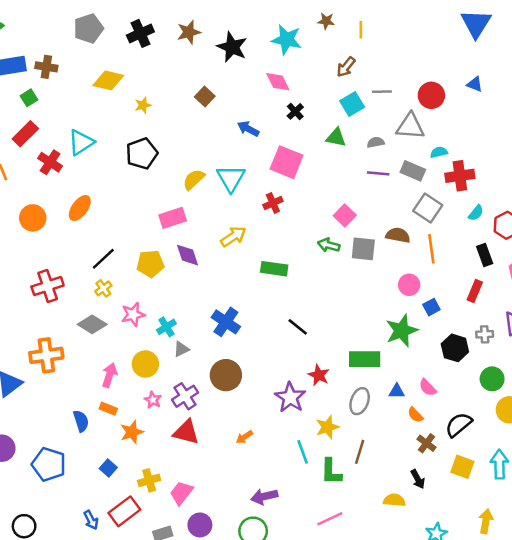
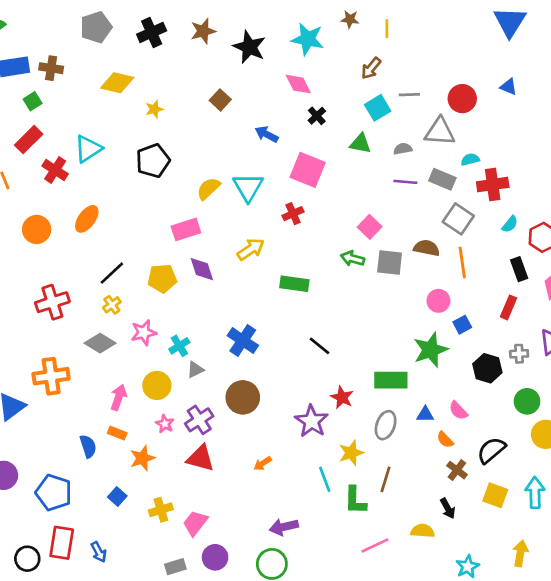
red rectangle: (124, 511) -> (62, 543), moved, turned -44
pink line: (330, 519) -> (375, 545), moved

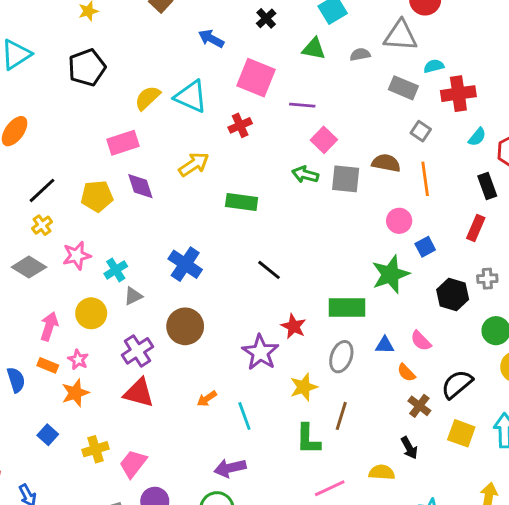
purple line: (405, 182) -> (302, 105), moved
cyan triangle: (248, 187) -> (191, 96), turned -36
gray square: (458, 219) -> (421, 131), size x0.6
pink star: (165, 424) -> (78, 360), moved
cyan line: (325, 479) -> (244, 416), moved

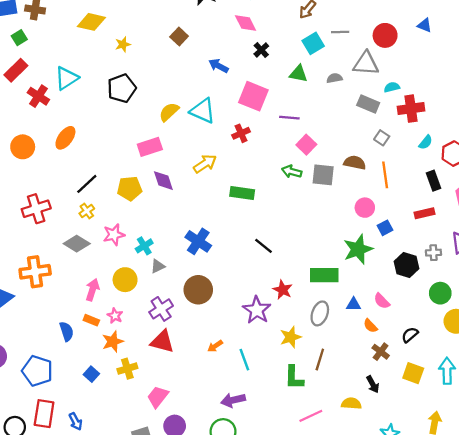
red rectangle: (476, 228) -> (424, 213), turned 54
black semicircle: (457, 384) -> (410, 335), size x0.7
yellow cross: (96, 449) -> (127, 369), moved

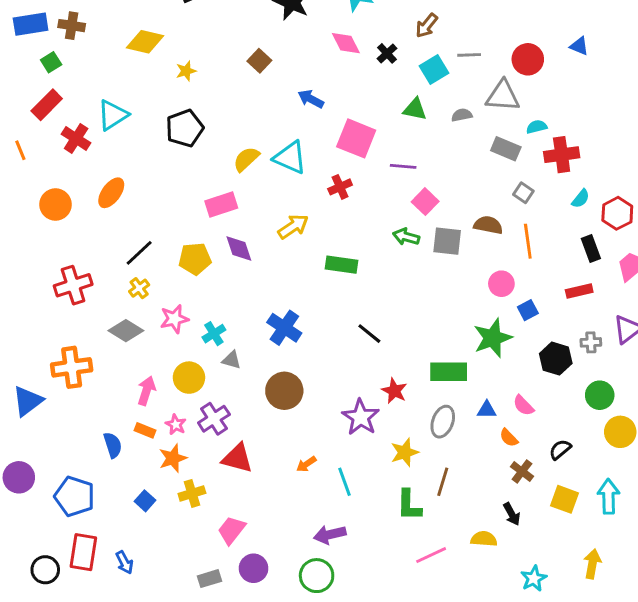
black cross: (261, 50) -> (387, 53), moved
gray triangle: (158, 266) -> (232, 360), turned 42
purple cross: (161, 309) -> (214, 419), moved

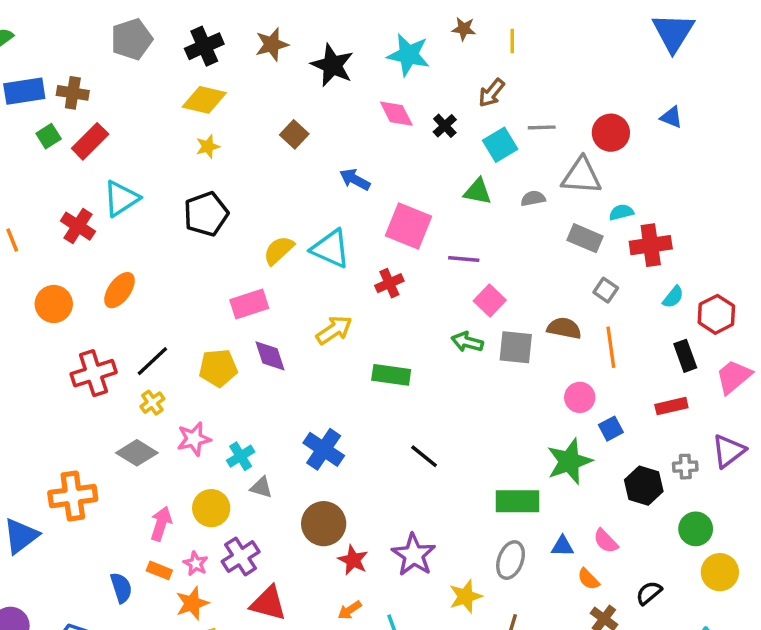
yellow diamond: (145, 42) -> (204, 100), moved
red rectangle: (47, 105) -> (90, 141), moved
red cross: (73, 285) -> (94, 373), moved
red star: (394, 391) -> (353, 560), moved

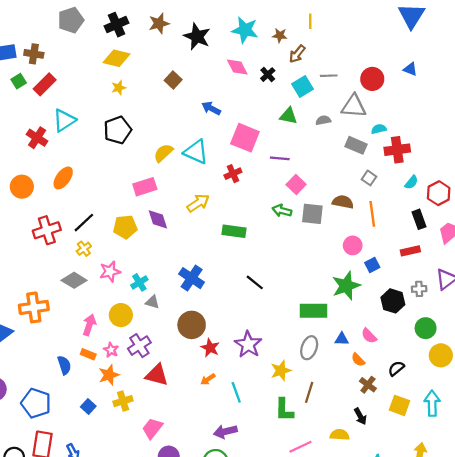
brown star: (464, 29) -> (280, 35), moved

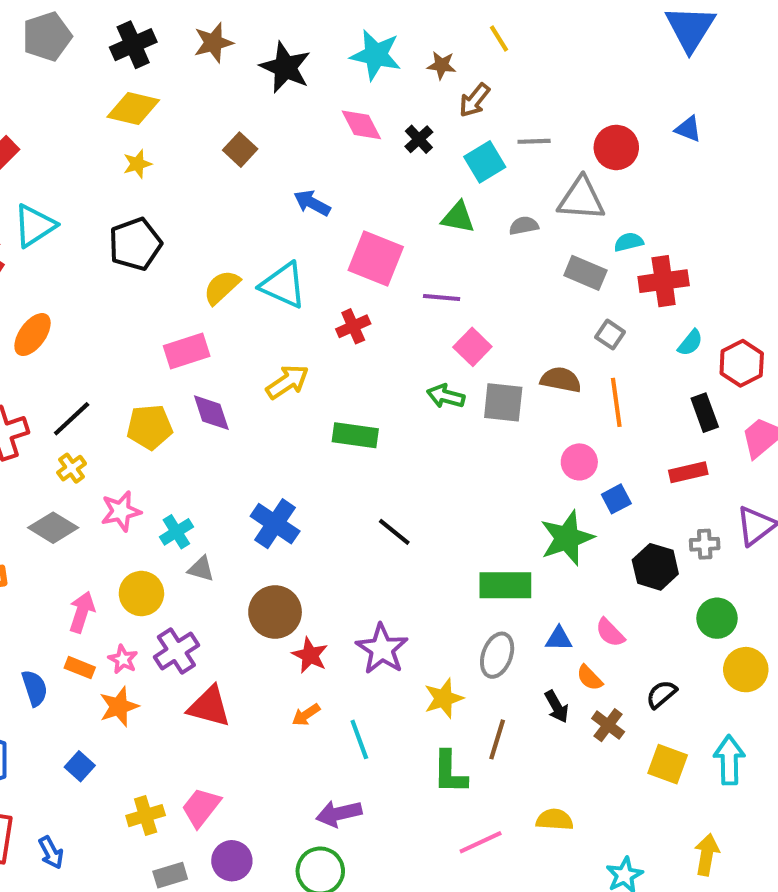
yellow line: (310, 21) -> (499, 39), turned -32
yellow cross: (123, 401) -> (146, 816), moved
black arrow: (360, 416) -> (557, 707), moved

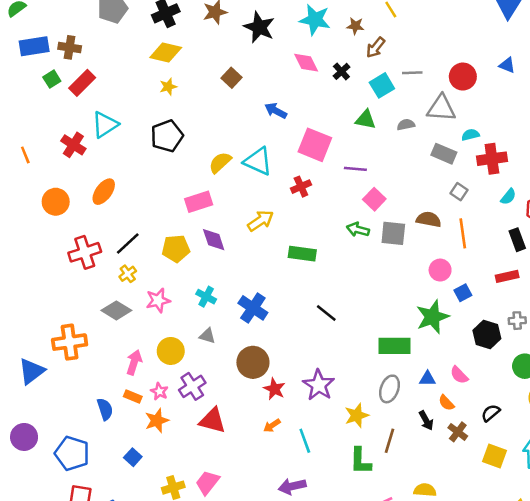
cyan cross: (176, 532) -> (206, 297), moved, turned -30

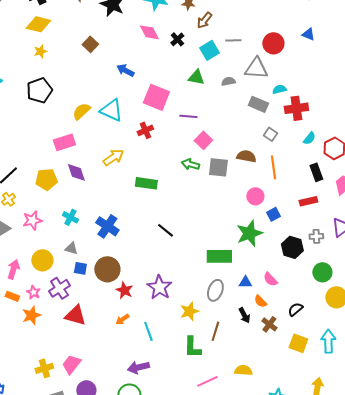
blue square: (133, 457) -> (80, 268), moved, turned -32

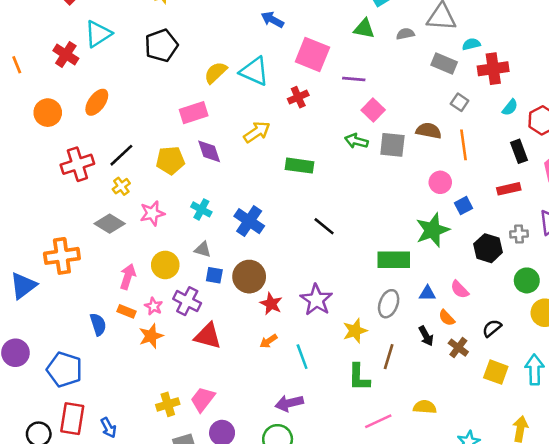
purple cross: (59, 288) -> (187, 301), turned -30

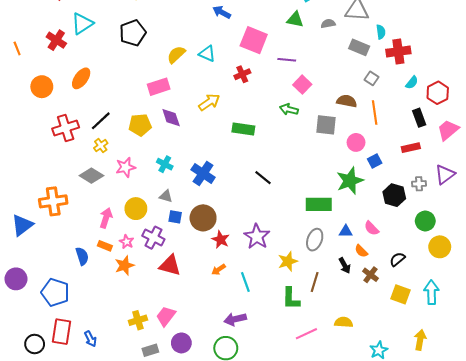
cyan semicircle: (471, 44) -> (381, 32), turned 96
cyan triangle: (254, 71) -> (207, 54), size x0.7
gray square: (392, 145) -> (326, 125), moved

